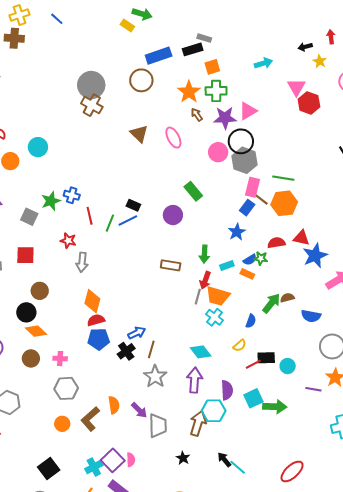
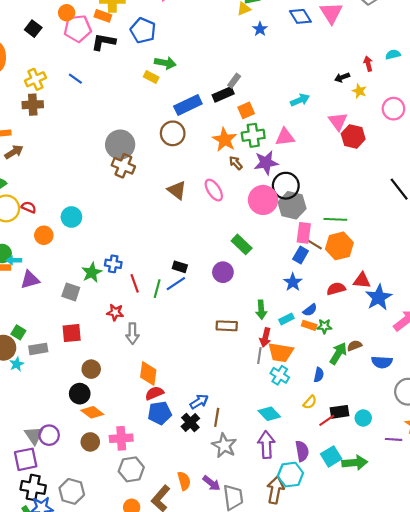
gray rectangle: (204, 38) -> (234, 81), turned -64
pink triangle: (248, 111) -> (285, 137), moved, turned 30
pink circle: (218, 152) -> (263, 200), size x1.4
green star: (261, 258) -> (324, 326), moved
pink cross: (60, 359) -> (121, 438), size x1.5

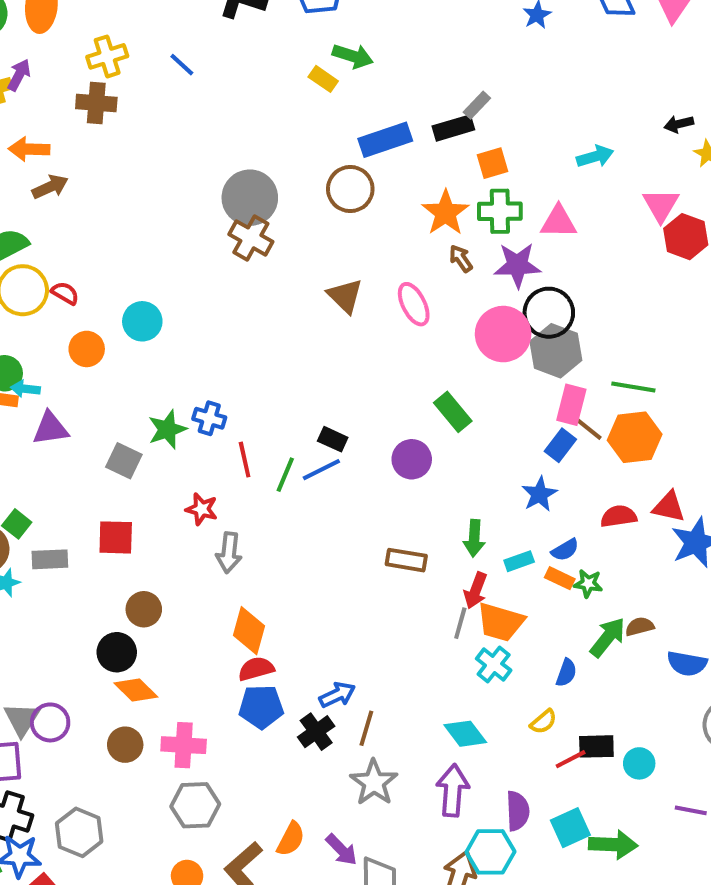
orange semicircle: (184, 481) -> (291, 839), turned 36

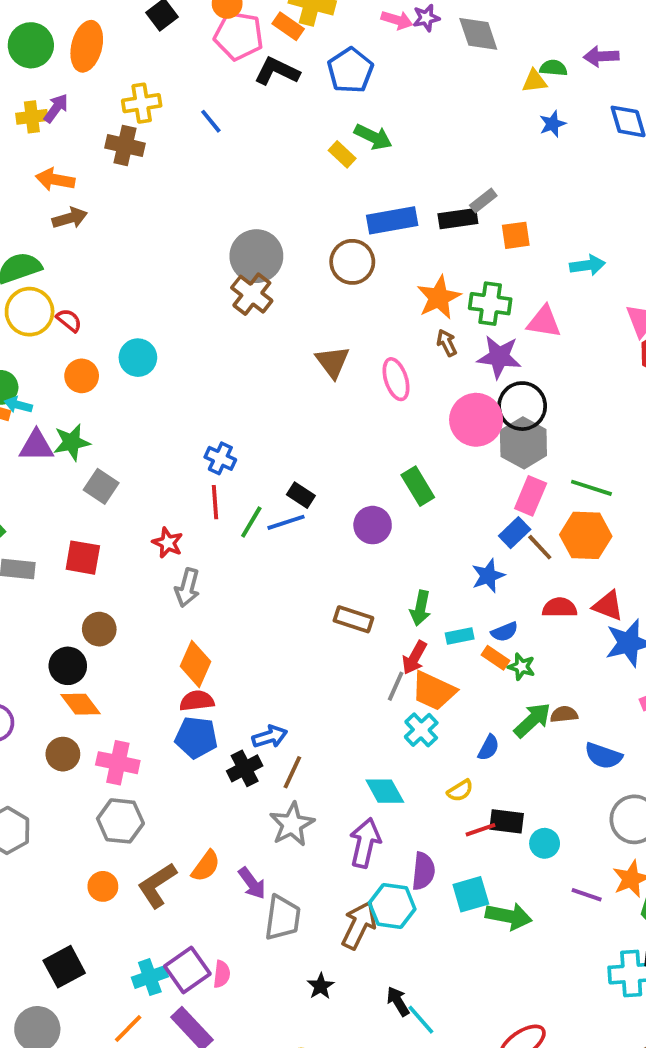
orange square: (493, 163) -> (516, 235), moved
blue cross: (209, 418) -> (220, 458), moved
brown line: (588, 428) -> (540, 547), moved
green star: (167, 429) -> (72, 442), moved

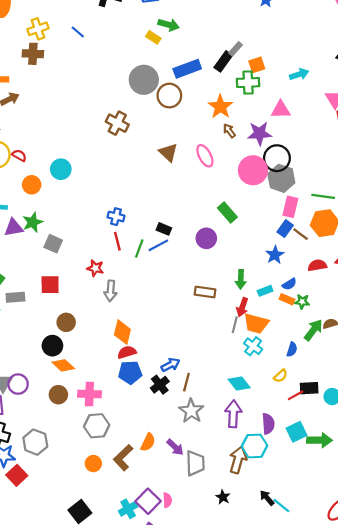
black rectangle: (458, 219) -> (223, 61), turned -36
gray circle: (256, 256) -> (144, 80), moved
green cross: (490, 304) -> (248, 83), moved

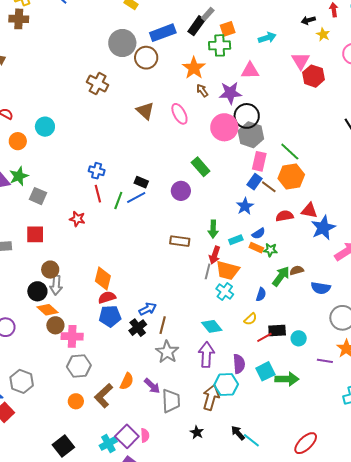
green line: (323, 196) -> (290, 152), turned 35
gray arrow: (111, 291) -> (56, 285), moved
brown circle: (58, 395) -> (55, 325), moved

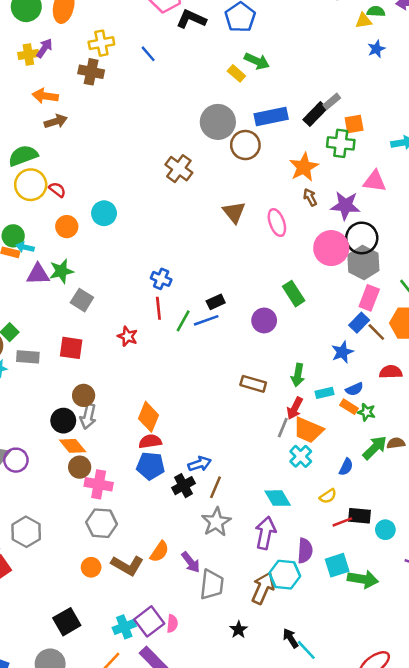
black rectangle: (141, 182) -> (216, 302), turned -56
brown L-shape: (104, 396) -> (127, 565), turned -115

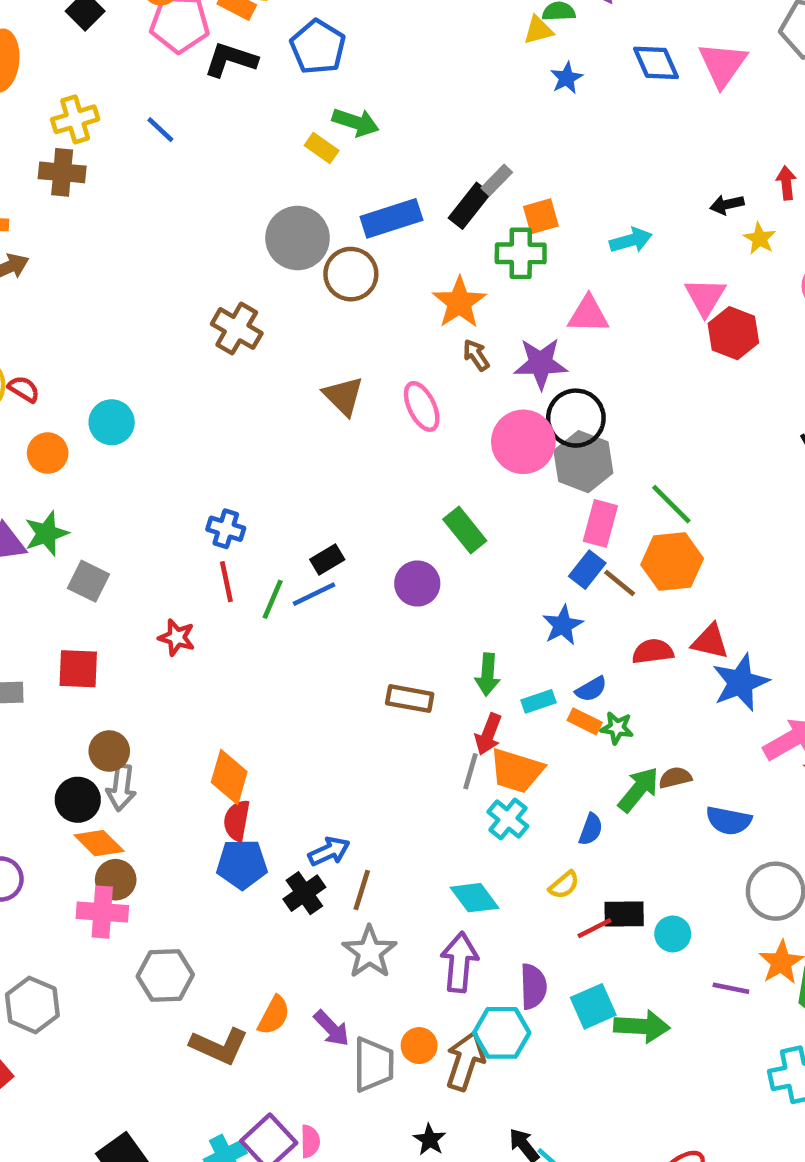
red semicircle: (150, 441) -> (237, 821), turned -65
pink cross: (99, 484) -> (102, 912), moved
orange circle: (91, 567) -> (419, 1046), moved

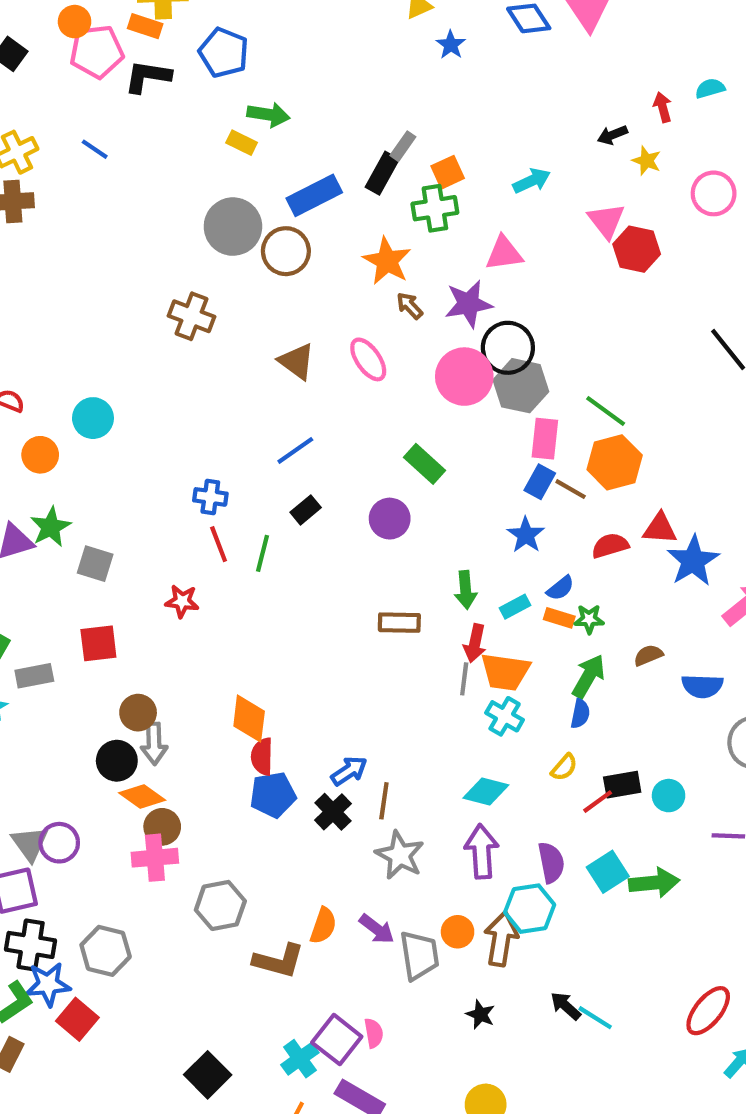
blue line: (314, 594) -> (295, 450), moved
green arrow: (639, 790) -> (588, 676), moved
cyan diamond: (475, 898) -> (486, 791), turned -30

